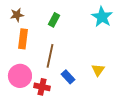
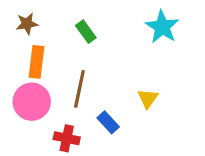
green rectangle: (54, 20) -> (86, 32), turned -64
yellow triangle: (98, 70) -> (148, 98), moved
pink circle: (20, 76) -> (32, 102), moved

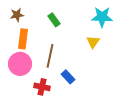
cyan star: (162, 27) -> (102, 17), turned -30
yellow triangle: (148, 98) -> (93, 42), moved

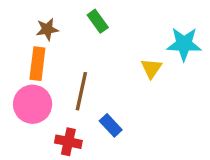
brown star: (17, 15) -> (47, 29), moved
cyan star: (102, 17) -> (184, 44), moved
green rectangle: (54, 20) -> (98, 21), moved

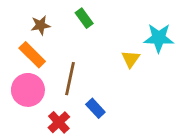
orange rectangle: (37, 64) -> (32, 55), turned -52
red cross: (68, 142) -> (59, 122), turned 35

